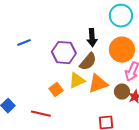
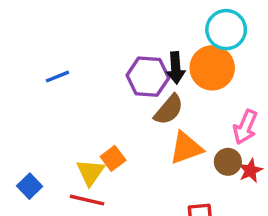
orange circle: (122, 50) -> (212, 68), moved
purple hexagon: (64, 53) -> (148, 77), moved
yellow triangle: (77, 81) -> (90, 172), moved, turned -30

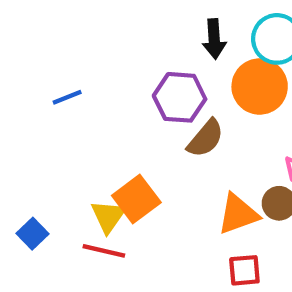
black arrow: (176, 68) -> (214, 39), moved
orange triangle: (186, 148) -> (238, 214), moved
orange square: (113, 158) -> (136, 199), size x1.5

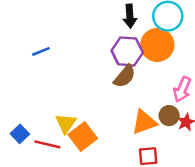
purple hexagon: (180, 97) -> (127, 51), moved
orange square: (136, 199) -> (83, 137), moved
red line: (104, 251) -> (47, 144), moved

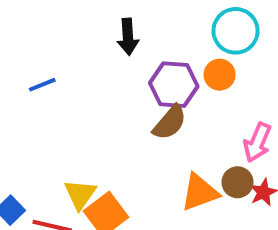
black arrow: (130, 16) -> (128, 37), moved
orange circle: (157, 45) -> (220, 75), size x0.6

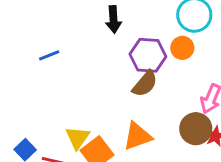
brown circle: (237, 182) -> (196, 129), size x1.4
orange triangle: (200, 192) -> (137, 136), moved

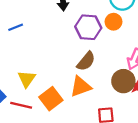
brown semicircle: (145, 84) -> (86, 61), moved
yellow triangle: (78, 138) -> (27, 79), moved

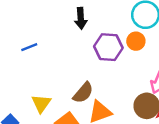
brown semicircle: (86, 61) -> (83, 93), moved

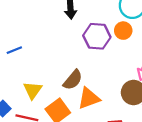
blue line: (29, 47) -> (14, 50), moved

